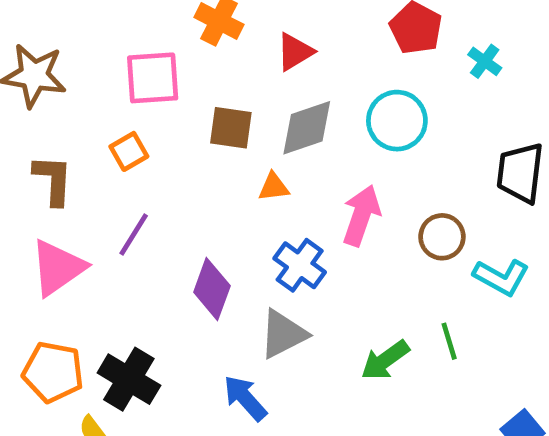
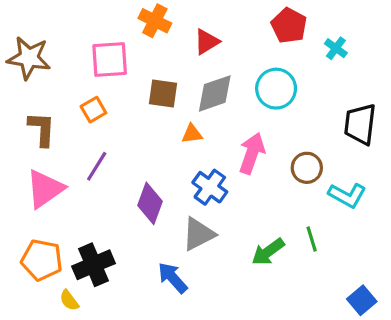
black cross: (129, 379) -> (93, 265), turned 36

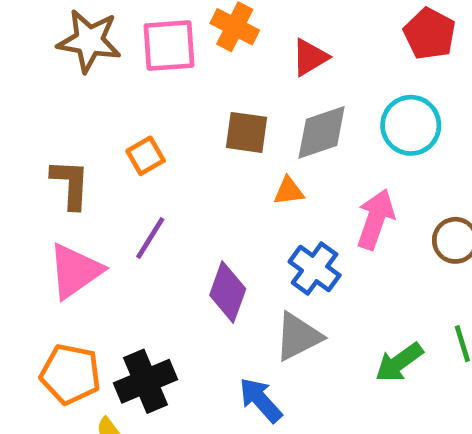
brown star: (29, 58) -> (89, 41), moved
pink square: (110, 60) -> (169, 46), moved

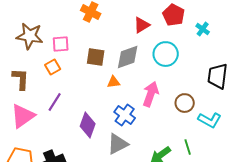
brown star: (89, 41) -> (30, 36), moved
pink square: (169, 46) -> (61, 44), moved, size x0.7
red triangle: (310, 57) -> (142, 25), moved

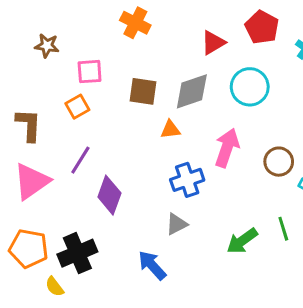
brown star: (30, 36) -> (47, 46), moved, size x0.6
blue cross: (125, 115) -> (187, 180), turned 35
purple diamond: (88, 125) -> (109, 195), moved
gray triangle: (118, 144) -> (177, 224), size x0.7

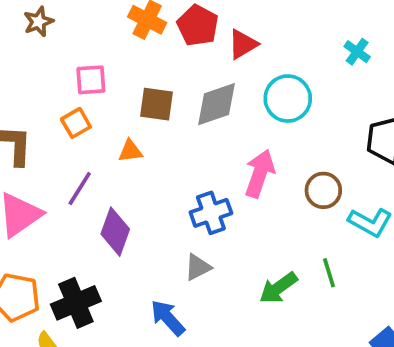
red pentagon: (262, 27) -> (198, 25), moved
brown star: (47, 46) -> (38, 22), moved, turned -30
orange triangle: (170, 130) -> (130, 151), moved

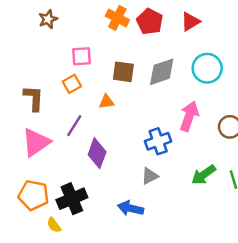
red triangle: (243, 44) -> (190, 22), moved
green arrow: (278, 288) -> (204, 175), moved
blue arrow: (168, 318) -> (131, 208), turned -35

